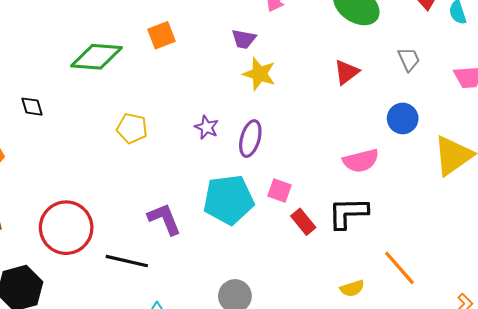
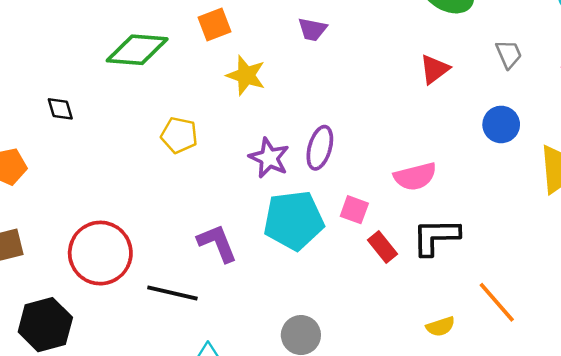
yellow star: (259, 74) -> (246, 75), moved
purple star: (207, 127) -> (269, 158), moved, size x1.4
pink semicircle: (361, 161) -> (415, 177), moved

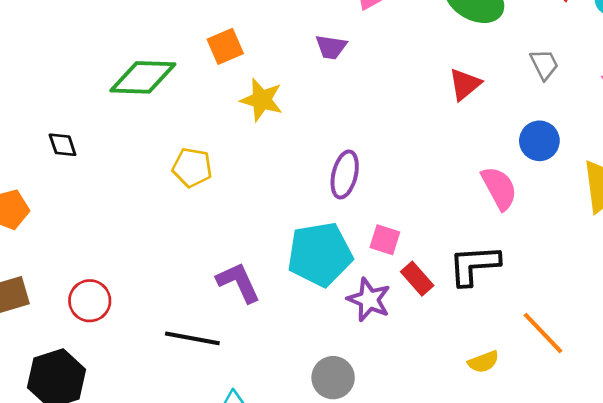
purple star: (269, 158) -> (369, 300), moved
pink semicircle: (415, 177) -> (499, 188), moved, turned -102
red circle: (100, 253) -> (90, 301), moved, size x0.6

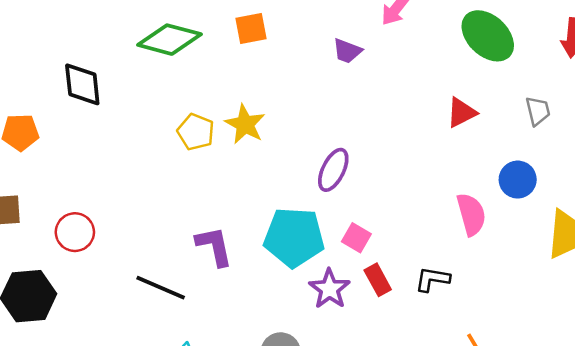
yellow star: (262, 100) -> (245, 124), moved
black diamond: (63, 145) -> (82, 84), size x1.6
black L-shape: (474, 265) -> (432, 279), size x0.7

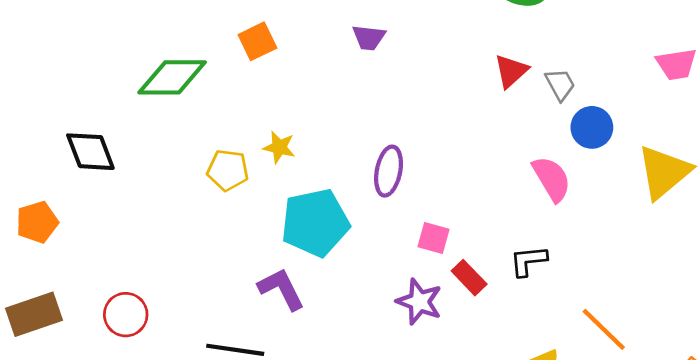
gray trapezoid: (538, 111) -> (560, 84), moved
yellow star: (245, 124) -> (279, 147), size x0.7
cyan pentagon: (294, 237) -> (315, 223), moved

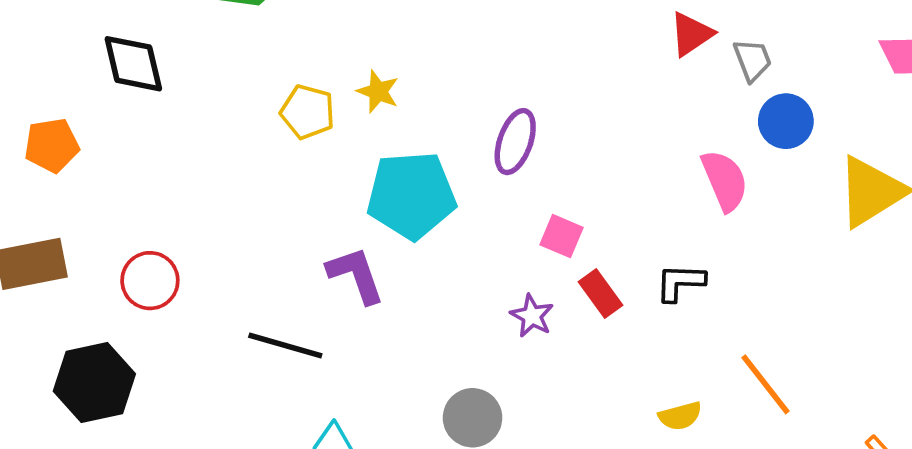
purple star: (419, 302) -> (532, 316), size x0.7

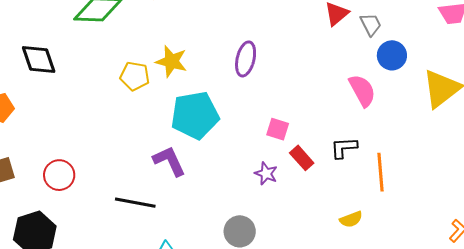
yellow star: (378, 91) -> (171, 61), size x1.4
purple ellipse: (515, 142) -> (246, 59), moved
orange line: (765, 384) -> (380, 172), moved, turned 39

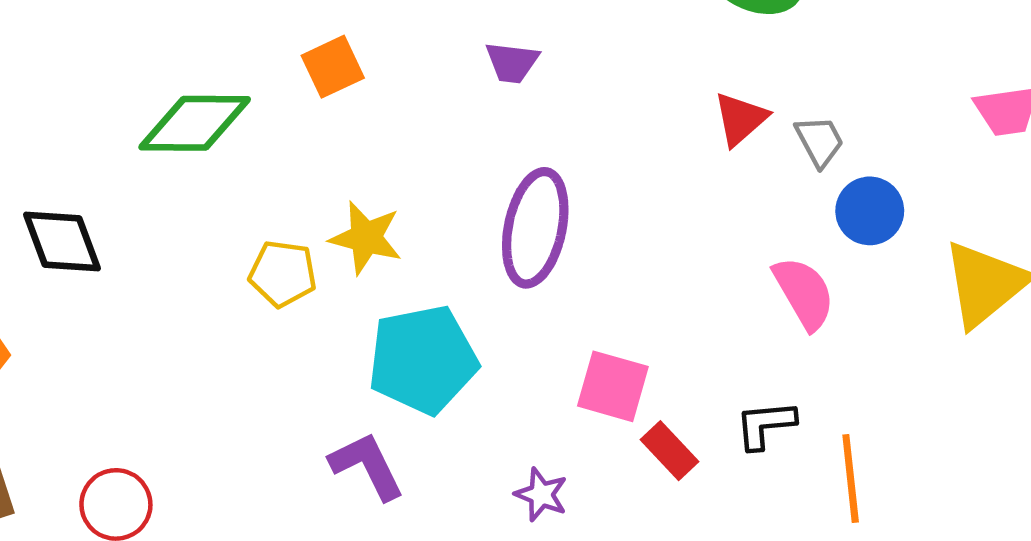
purple ellipse: (246, 59) -> (535, 228), size x1.4
pink square: (278, 129) -> (613, 386), size x1.4
purple star: (266, 174) -> (541, 495), moved

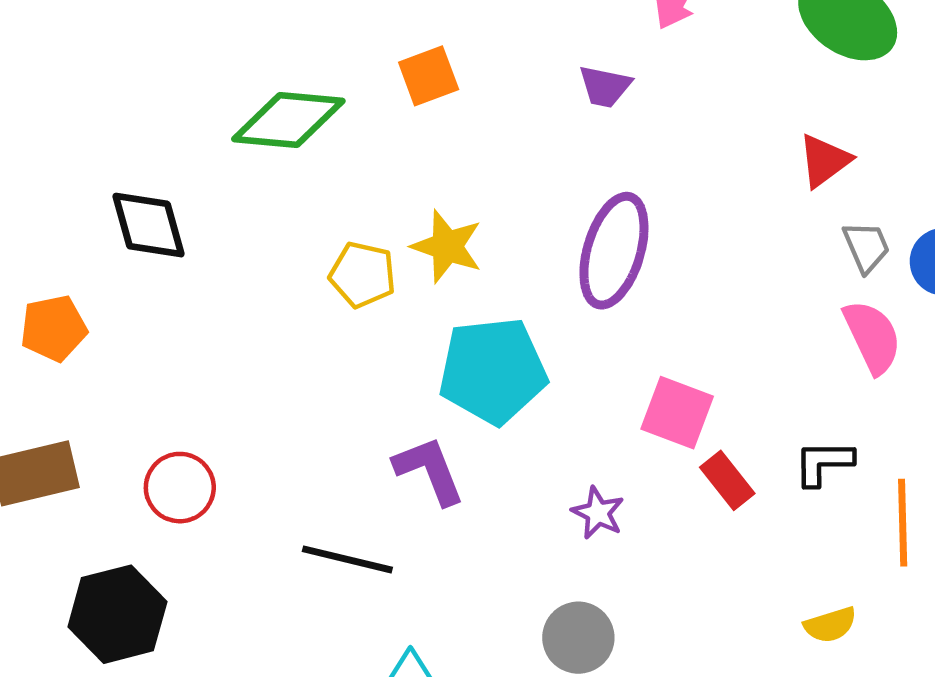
gray trapezoid: (819, 141) -> (866, 247), moved

